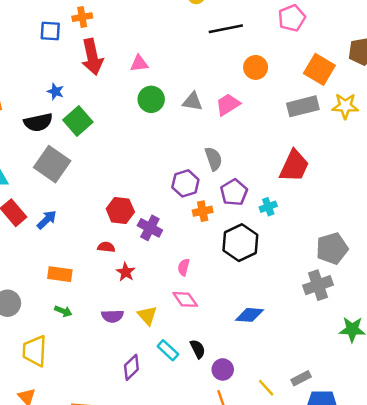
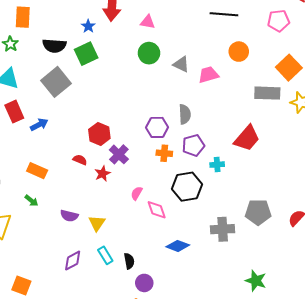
blue star: (55, 91) -> (88, 26), moved
red star: (126, 272) -> (103, 174), moved
gray cross: (318, 285) -> (223, 229), moved
pink diamond: (185, 299) -> (157, 210), moved

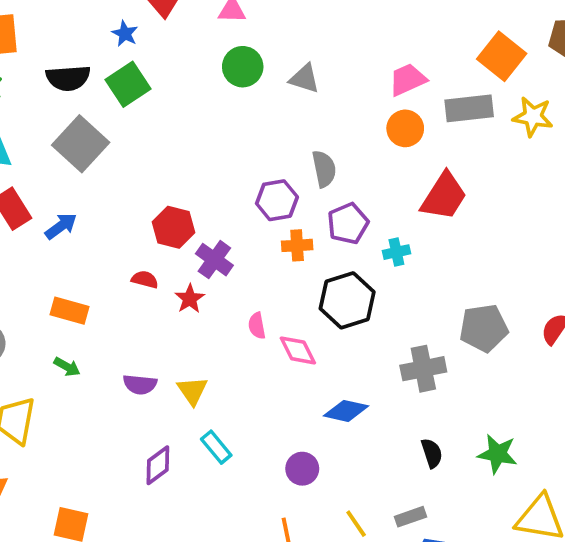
orange circle: (239, 52) -> (405, 128), moved
pink trapezoid: (208, 75) -> (408, 80), moved
pink semicircle: (137, 193) -> (257, 326), turned -32
black semicircle: (129, 261) -> (432, 453), moved
purple circle: (144, 283) -> (302, 469), moved

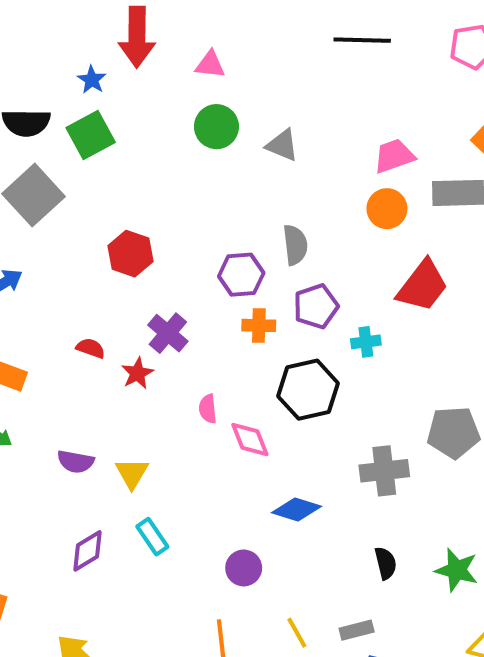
red hexagon: (173, 227) -> (130, 254), moved

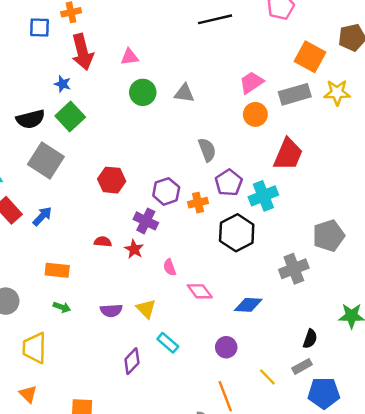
purple hexagon: (241, 275) -> (166, 191), moved
cyan cross: (366, 342) -> (263, 196), size x1.6
pink semicircle: (208, 409) -> (170, 267), moved
pink diamond: (250, 439) -> (200, 291), moved
black semicircle: (386, 563) -> (310, 339), moved, turned 48

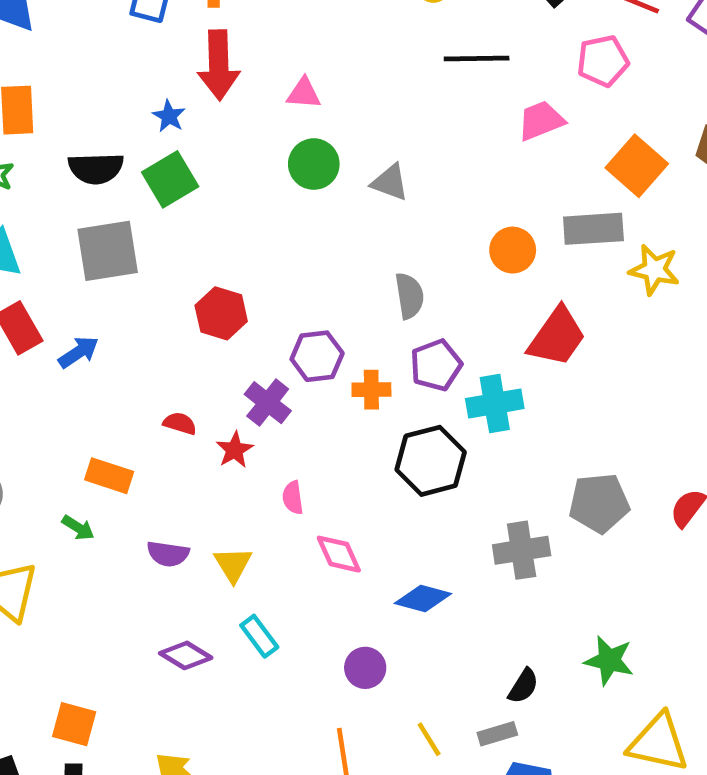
pink trapezoid: (251, 82) -> (541, 121), moved
yellow star: (337, 93) -> (654, 270), moved
gray square: (46, 161) -> (108, 251), turned 36
orange rectangle: (57, 270) -> (109, 476), moved
purple diamond: (132, 361) -> (186, 655), turned 65

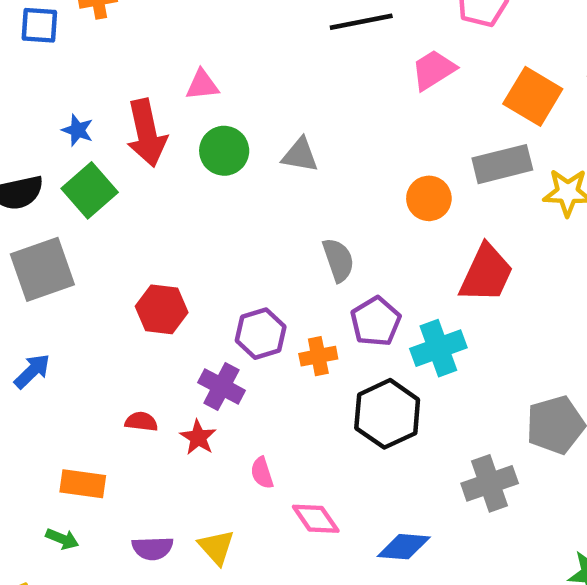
red arrow: (219, 65) -> (147, 133), moved

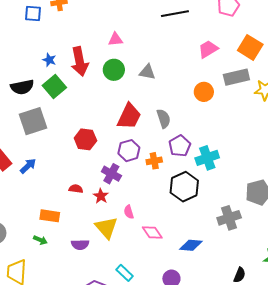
pink trapezoid: (433, 70) -> (208, 49), moved
pink triangle: (202, 85) -> (115, 39), moved
red trapezoid: (486, 274) -> (129, 116), moved
yellow triangle: (216, 547) -> (106, 228), moved, size x1.4

